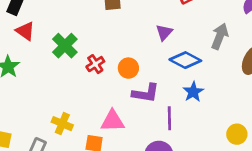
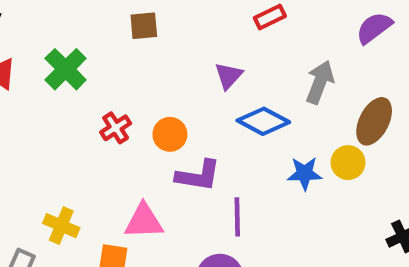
green cross: (65, 46) -> (66, 69), moved
blue star: (193, 92) -> (305, 173), moved, turned 30
yellow circle: (237, 134) -> (348, 163), moved

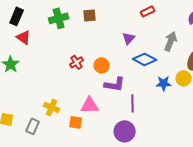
green cross: (66, 69) -> (59, 18), moved, turned 30

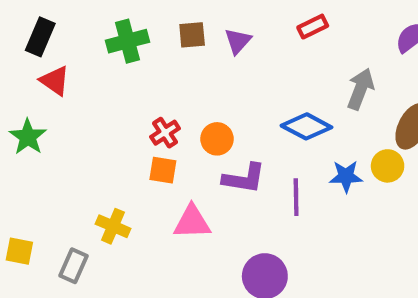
purple triangle: (129, 38) -> (238, 41), moved
purple line: (133, 103) -> (296, 197), moved
orange square: (76, 122) -> (163, 170), moved

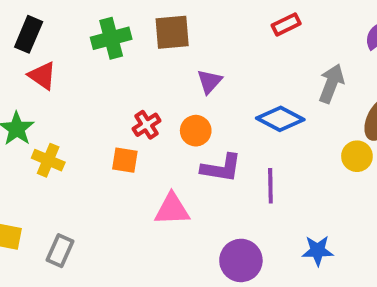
brown square: (192, 35) -> (172, 32), size x1.4
purple triangle: (238, 41) -> (209, 81), moved
orange square: (163, 170) -> (125, 160), moved
blue star: (346, 176) -> (318, 251), moved
yellow cross: (113, 226) -> (48, 160), moved

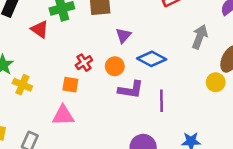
red triangle: (42, 76) -> (40, 29), moved
blue diamond: (280, 119) -> (152, 59), moved
pink triangle: (172, 209) -> (63, 115), moved

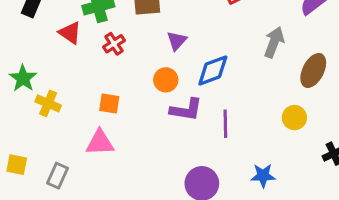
blue diamond: (152, 59) -> (213, 70), turned -48
red cross: (84, 63) -> (114, 44), moved
yellow circle: (216, 82) -> (294, 118), moved

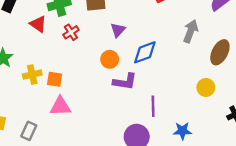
yellow cross: (48, 103) -> (32, 75), moved, turned -36
orange square: (109, 103) -> (55, 79), moved
purple line: (225, 124) -> (153, 106), moved

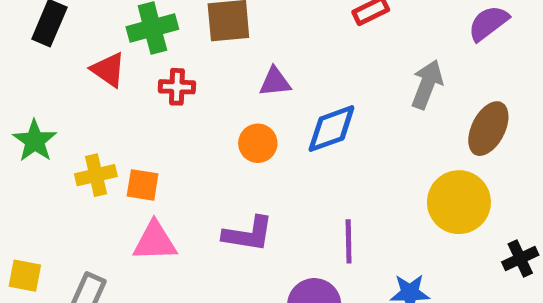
purple triangle: (118, 30) -> (275, 82), turned 42
red cross: (71, 32) -> (177, 87), turned 35
purple L-shape: (125, 82) -> (248, 234), moved
yellow circle: (206, 87) -> (459, 202), size x1.6

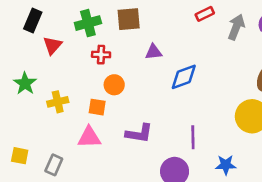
red triangle: (108, 70) -> (52, 45), moved, turned 36
gray arrow: (427, 84) -> (236, 27), moved
orange circle: (258, 143) -> (114, 85), moved
orange square: (143, 185) -> (97, 107), moved

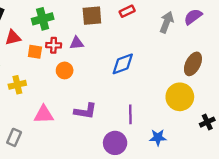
red rectangle: (205, 14) -> (127, 11), moved
brown square: (129, 19) -> (92, 16), moved
red triangle: (52, 45) -> (13, 38), turned 35
purple triangle: (154, 52) -> (77, 43), moved
orange square: (97, 107) -> (35, 52), moved

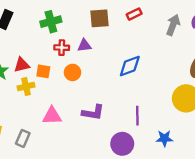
red triangle: (13, 38) -> (22, 65), moved
orange square: (35, 52) -> (43, 71), moved

